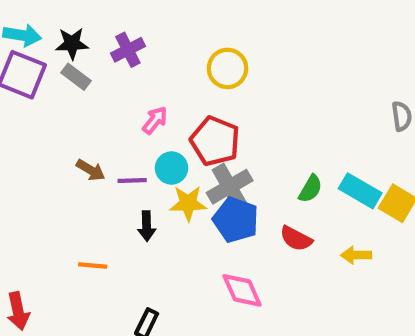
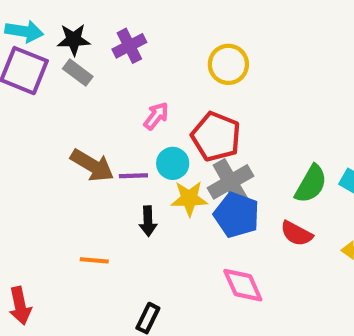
brown arrow: (91, 170) -> (92, 165), size x1.5
green semicircle: (310, 189) -> (311, 184), size x1.4

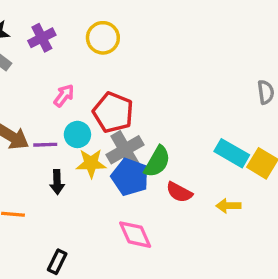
yellow circle: (228, 64) -> (103, 38), moved
green semicircle: (311, 184) -> (157, 162), moved

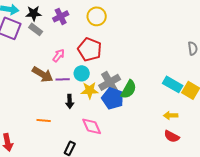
pink arrow: (64, 95) -> (59, 55), moved
red pentagon: (113, 112) -> (90, 49), moved
red semicircle: (179, 192) -> (172, 136), moved
pink diamond: (135, 235) -> (92, 126), moved

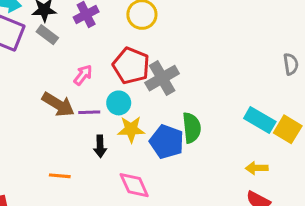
gray cross: (110, 82) -> (162, 78), moved
green semicircle: (129, 89) -> (192, 128), turned -36

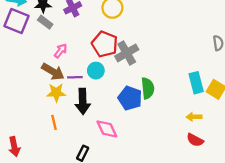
pink arrow: (83, 75) -> (61, 51), moved
cyan rectangle: (260, 120) -> (196, 83), turned 45
yellow star: (131, 129) -> (56, 93), moved
black arrow: (100, 146) -> (83, 101), size x1.6
orange line: (60, 176) -> (54, 122), turned 72

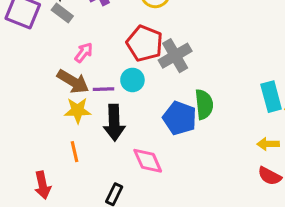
red arrow: (14, 147) -> (43, 185), moved

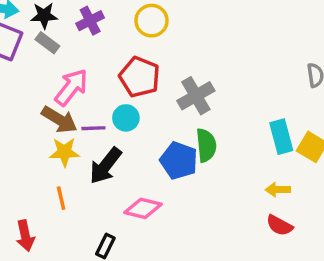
pink arrow: (84, 53) -> (71, 87), size x1.6
gray cross: (175, 56) -> (196, 96), moved
black arrow: (114, 123) -> (105, 166), turned 40
pink diamond: (148, 161) -> (143, 208), turned -52

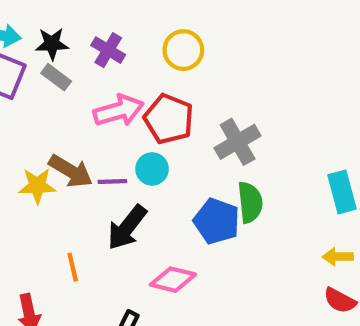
purple cross: (90, 21) -> (108, 50), turned -32
pink arrow: (71, 87) -> (119, 111), moved, turned 36
yellow star: (64, 152) -> (37, 186), moved

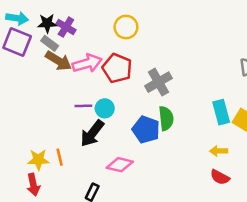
purple cross: (108, 50) -> (66, 27), moved
cyan circle: (152, 169) -> (105, 108), moved
brown arrow: (71, 171) -> (58, 61), moved
yellow star: (37, 186) -> (38, 160), moved

